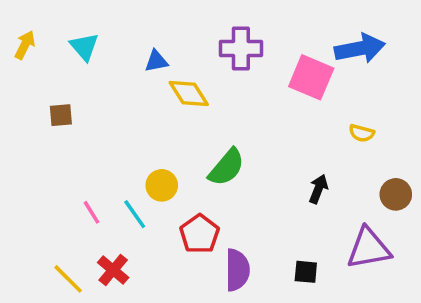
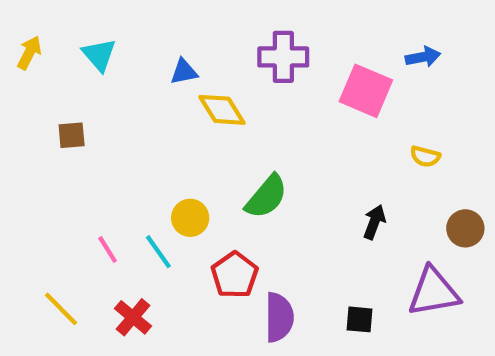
blue arrow: (360, 49) -> (423, 57), size x0.6
yellow line: (68, 279) -> (61, 309), moved

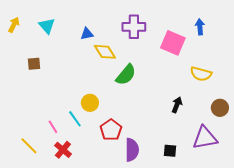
blue arrow: (423, 57) -> (200, 27), turned -84
yellow semicircle: (425, 156) -> (201, 74), size x1.5
green semicircle: (266, 197) -> (126, 75), moved
pink line: (108, 250) -> (53, 127), moved

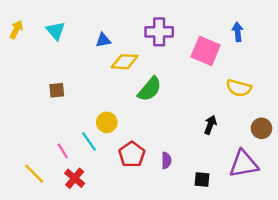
yellow diamond: (105, 52) -> (125, 62), turned -55
brown square: (34, 64) -> (57, 90), moved
purple semicircle: (132, 150) -> (166, 160), moved, size x0.6

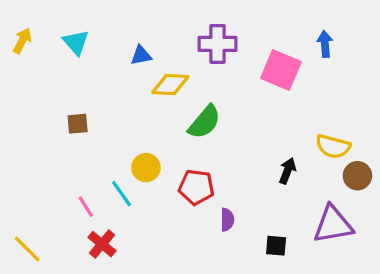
yellow semicircle: (239, 88) -> (333, 146), moved
red pentagon: (132, 155) -> (196, 187), moved, turned -30
yellow line: (34, 174) -> (27, 249), moved

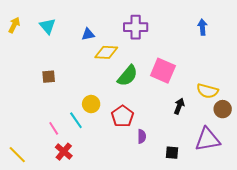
pink square: (281, 70) -> (163, 71), moved
red pentagon: (196, 187) -> (122, 116), turned 30

